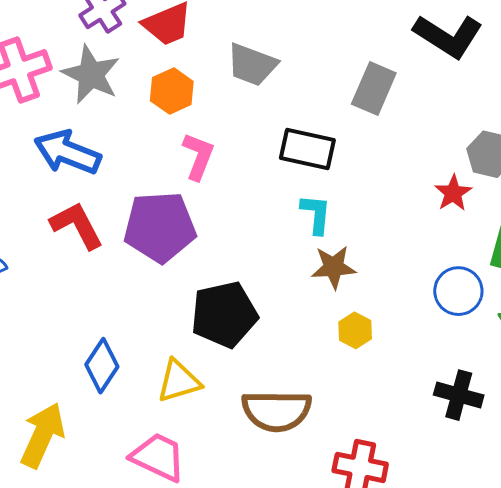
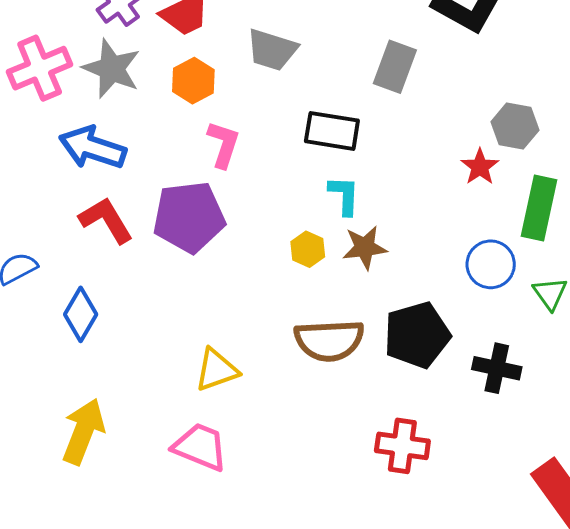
black pentagon: (224, 314) -> (417, 335), moved
yellow hexagon: (355, 330) -> (308, 249), moved
blue diamond: (102, 366) -> (81, 314), moved
brown semicircle: (277, 411) -> (329, 340), moved

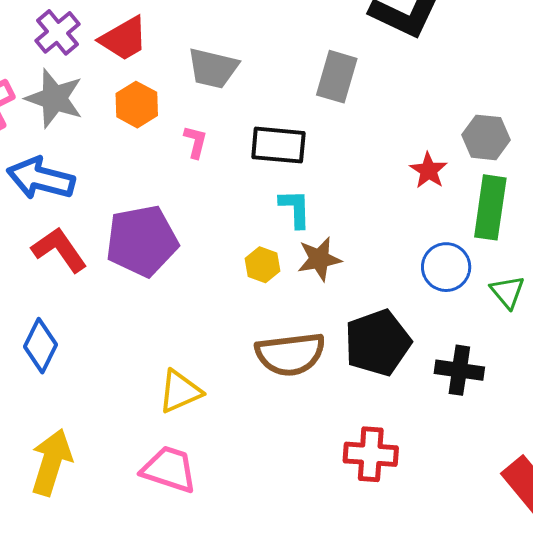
gray hexagon: (515, 126) -> (486, 137), moved
pink L-shape: (223, 144) -> (195, 142), moved, size x0.7

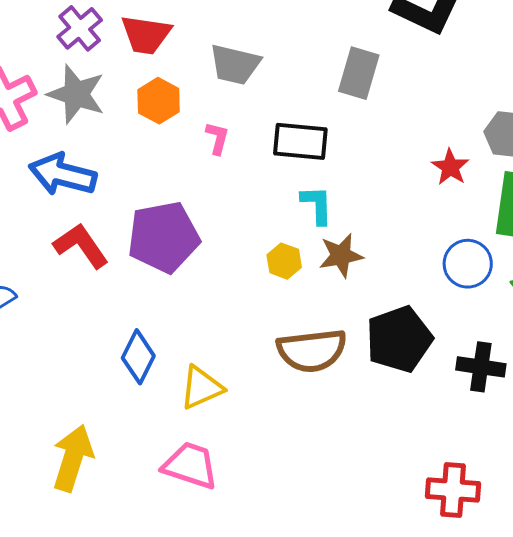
red trapezoid: (124, 39) -> (146, 35), turned 38
blue diamond: (41, 346) -> (138, 357), moved
red cross: (371, 454) -> (453, 490), moved

